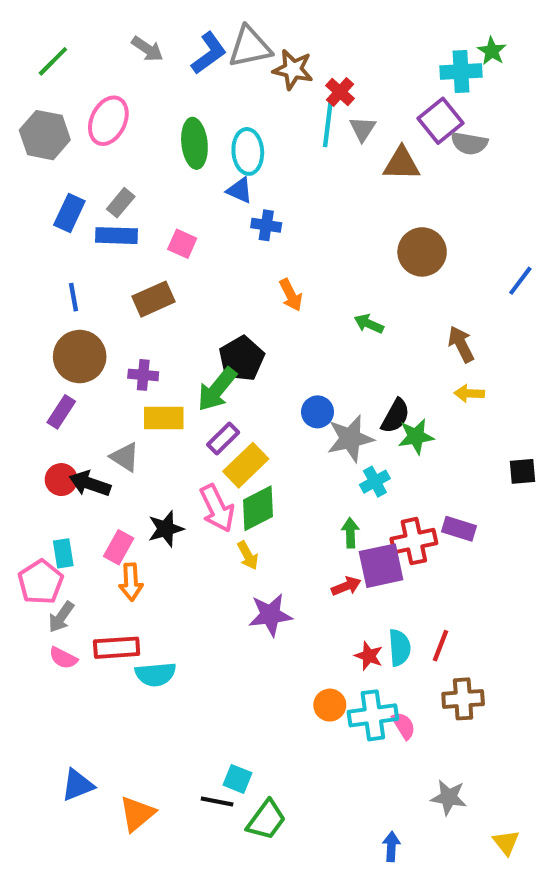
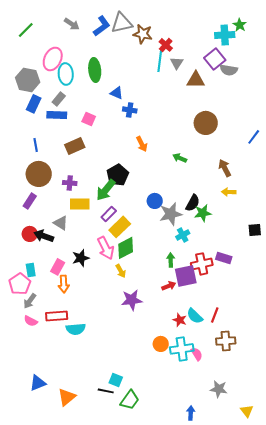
gray hexagon: (45, 135) -> (28, 80), moved
cyan ellipse: (248, 151) -> (66, 74), moved
cyan semicircle: (400, 648) -> (195, 316), turned 138

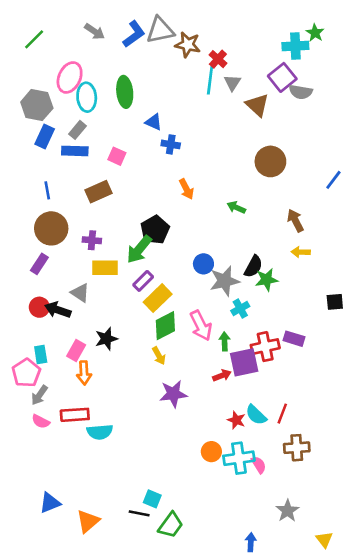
brown triangle: (196, 80) -> (257, 105), turned 42
pink arrow: (106, 248) -> (201, 326), moved
gray star: (219, 389) -> (288, 511), turned 30

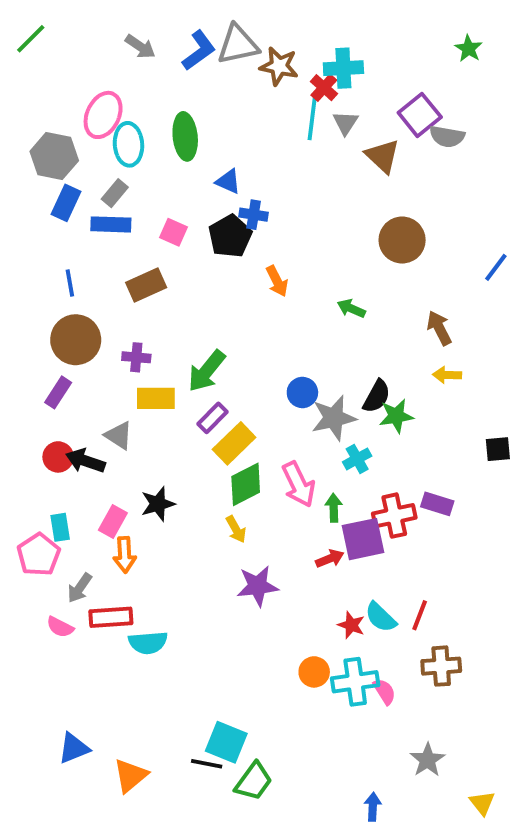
green line: (34, 39) -> (31, 39), moved
cyan cross: (295, 46) -> (343, 68), moved
black pentagon: (155, 230) -> (230, 236), moved
gray arrow: (39, 395) -> (80, 588), moved
cyan square: (152, 499) -> (226, 742), size x1.5

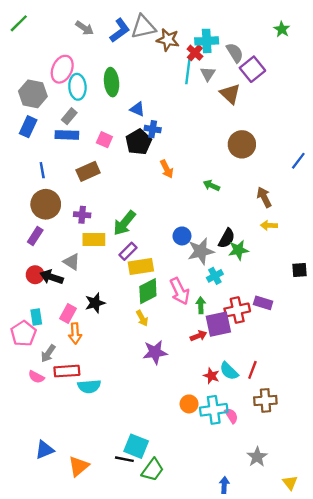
gray semicircle: (447, 136) -> (235, 53), moved, turned -132
blue rectangle: (66, 203) -> (28, 127), moved
yellow rectangle: (234, 443) -> (141, 267), turned 35

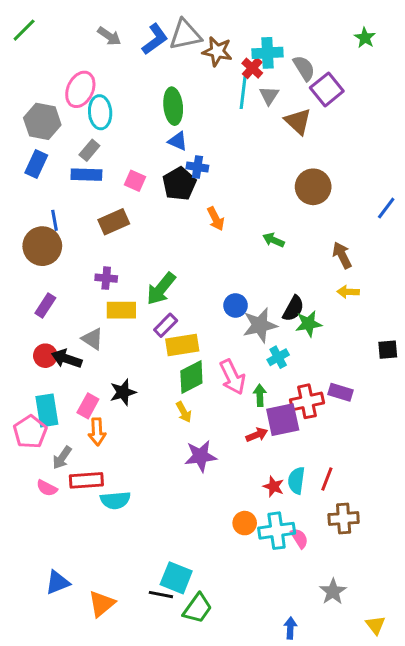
green ellipse: (112, 82) -> (173, 106), moved
brown circle: (46, 204) -> (42, 246), moved
cyan rectangle: (36, 317) -> (47, 410), size x1.5
cyan semicircle: (229, 371) -> (296, 480), turned 54

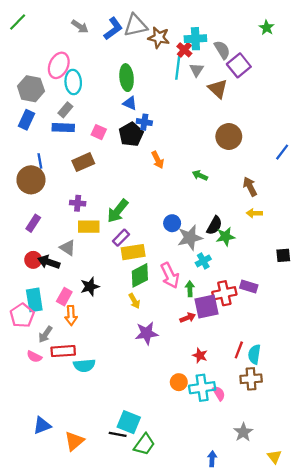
cyan semicircle: (296, 480) -> (254, 354), moved

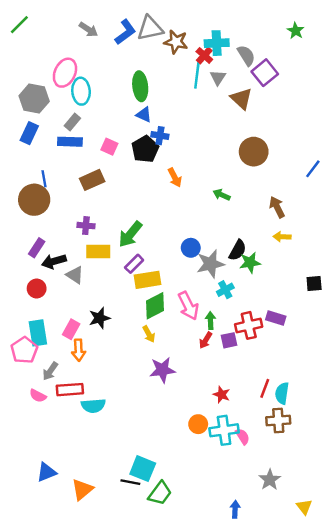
black arrow: (49, 262) -> (54, 261), moved, turned -35
purple square: (207, 307) -> (229, 340), size x0.6
red arrow: (188, 318) -> (206, 340), moved, turned 144

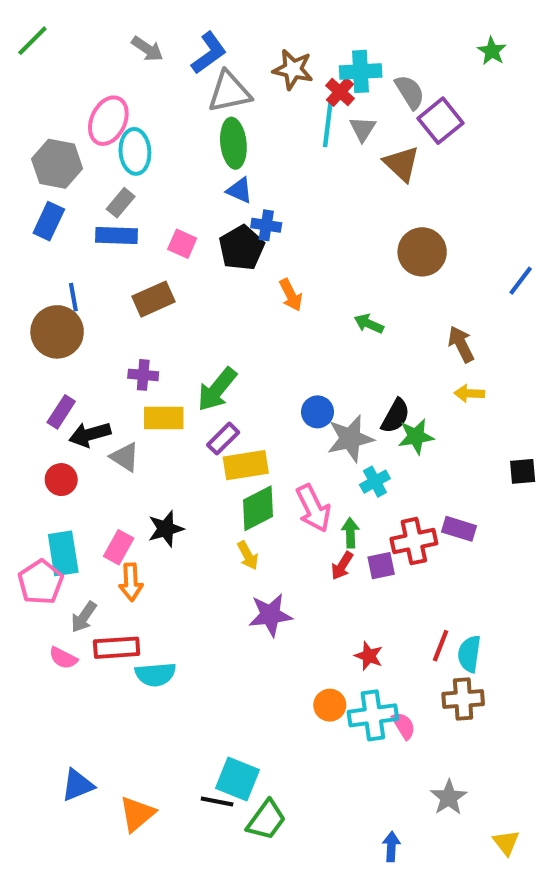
gray triangle: (150, 28) -> (229, 92), moved

